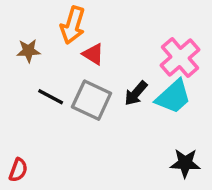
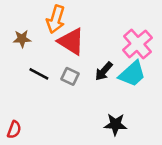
red triangle: (93, 54) -> (71, 41), size x1.6
gray square: (92, 100) -> (70, 76), size x0.6
black star: (185, 163) -> (115, 124), moved

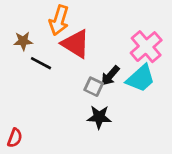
black line: (39, 74) -> (41, 63), moved
gray square: (70, 76) -> (94, 87), moved
black star: (115, 124) -> (99, 117), moved

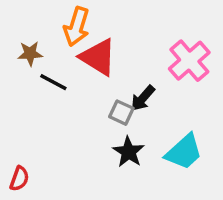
cyan trapezoid: (141, 78) -> (184, 152), moved
black star: (99, 117) -> (128, 152), turned 30

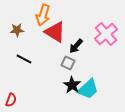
black line: (53, 82) -> (24, 59), moved
black arrow: (143, 98) -> (76, 46), moved
cyan trapezoid: (184, 152) -> (88, 89), moved

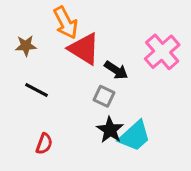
orange arrow: (43, 15) -> (66, 23), turned -45
black arrow: (76, 46) -> (116, 70), turned -98
red semicircle: (11, 100) -> (44, 144), moved

